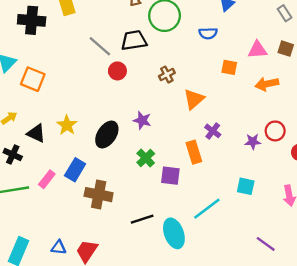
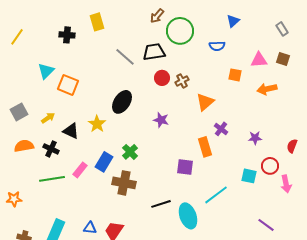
black cross: (32, 20) -> (67, 35), size x0.7
red circle: (117, 71) -> (162, 78), moved
red circle: (275, 131) -> (270, 166), moved
black ellipse: (107, 134) -> (122, 102), moved
green cross: (146, 158) -> (130, 152), moved

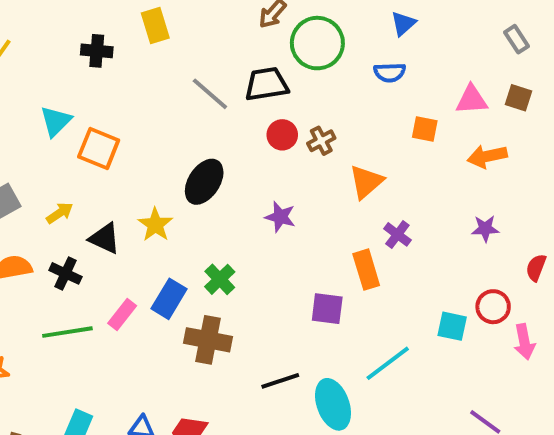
blue triangle: (233, 21) -> (403, 24), moved
purple star: (255, 138) -> (485, 229), moved

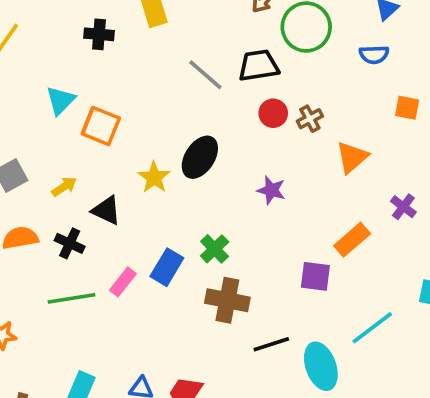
yellow star: (155, 225) -> (154, 177), moved
purple cross: (397, 234) -> (403, 207), moved
orange rectangle: (366, 270) -> (352, 240), turned 66
brown cross: (208, 340) -> (227, 300), moved

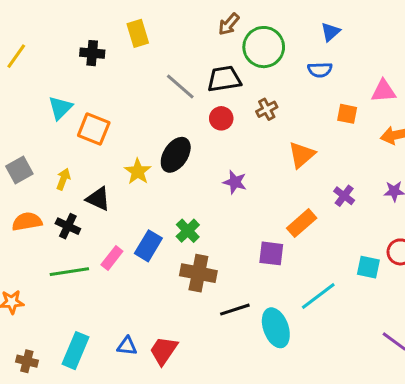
red circle: (273, 113) -> (221, 118), moved
brown cross: (310, 119) -> (267, 109), moved
yellow arrow: (64, 187) -> (63, 179), turned -35

